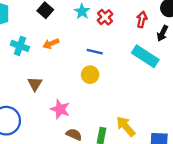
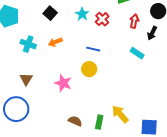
cyan rectangle: (145, 56) -> (137, 53), size x0.6
brown triangle: (35, 84) -> (26, 79), moved
pink star: (60, 109) -> (63, 83), moved

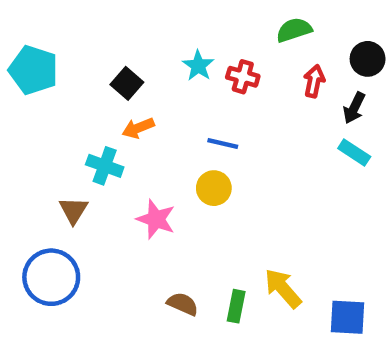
black square: (50, 13) -> (127, 83), moved
red cross: (102, 19) -> (243, 77), turned -32
cyan cross: (28, 44) -> (105, 166), moved
cyan rectangle: (137, 53) -> (354, 152), moved

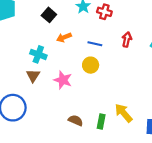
red arrow: (314, 81) -> (127, 39), moved
orange arrow: (138, 128) -> (64, 37), moved
brown triangle: (74, 210) -> (33, 76), moved

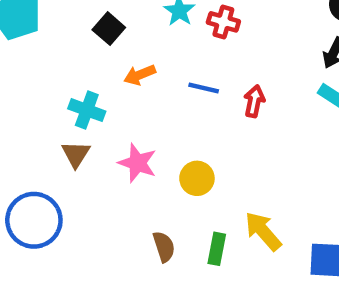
red arrow: (127, 39) -> (254, 101), moved
yellow circle: (91, 65) -> (197, 178), moved
brown semicircle: (76, 120) -> (164, 247), turned 48

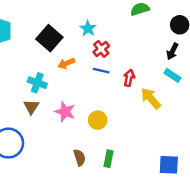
red cross: (223, 22) -> (101, 49), moved, turned 35
black square: (109, 29) -> (49, 38), size x1.5
yellow arrow: (263, 231) -> (151, 98), moved

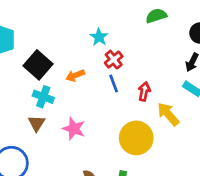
black square: (49, 38) -> (38, 65), moved
blue line: (101, 71) -> (114, 83), turned 56
yellow circle: (98, 120) -> (136, 138), moved, size x1.6

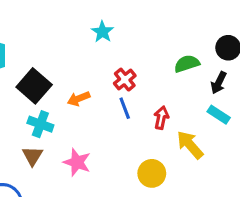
green semicircle: (156, 16) -> (187, 64), moved
cyan star: (99, 37) -> (102, 32), moved
yellow circle: (136, 138) -> (152, 173), size x0.7

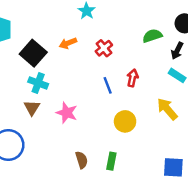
orange arrow: (79, 99) -> (68, 43), moved
blue line: (125, 108) -> (108, 85), moved
yellow arrow: (190, 145) -> (167, 109), moved

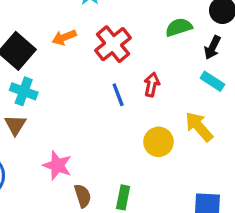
red cross: (104, 48) -> (113, 44), size x1.5
pink star: (67, 113) -> (57, 165), moved
yellow circle: (125, 121) -> (158, 142), moved

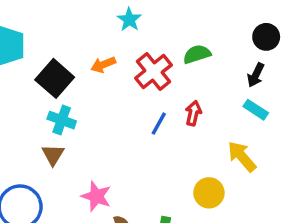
green semicircle: (179, 27) -> (197, 54), moved
blue line: (118, 95) -> (159, 124), turned 50
yellow circle: (158, 142) -> (209, 193), moved

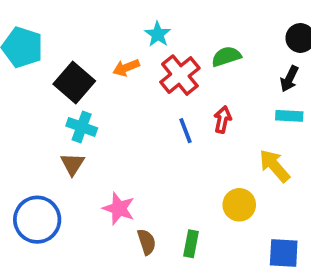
cyan star: (129, 20) -> (158, 34), moved
cyan rectangle: (256, 110) -> (289, 116), turned -30
blue line: (159, 124) -> (185, 131), turned -50

